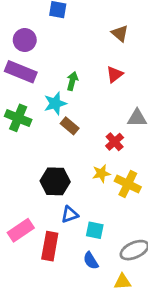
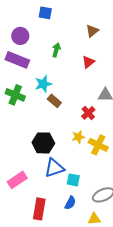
brown triangle: (120, 33) -> (92, 31), turned 40
green arrow: (72, 81) -> (56, 50), moved
blue triangle: (70, 214) -> (54, 168), size x1.5
red rectangle: (50, 246) -> (39, 209), moved
blue semicircle: (91, 261) -> (70, 203), turned -120

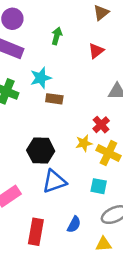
brown rectangle: (54, 101) -> (54, 99), turned -32
red cross: (88, 113) -> (101, 125), moved
cyan square: (73, 180) -> (99, 186), moved

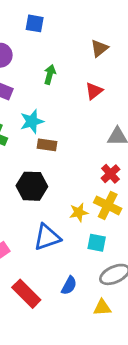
red cross: (101, 125) -> (110, 174), moved
yellow star: (84, 143) -> (79, 212), moved
black hexagon: (41, 151) -> (32, 186), moved
red rectangle: (36, 232) -> (26, 294), turned -55

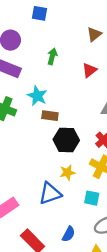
cyan star: (32, 121) -> (37, 96), turned -30
black hexagon: (32, 186) -> (66, 140), moved
yellow star: (79, 212) -> (67, 172), moved

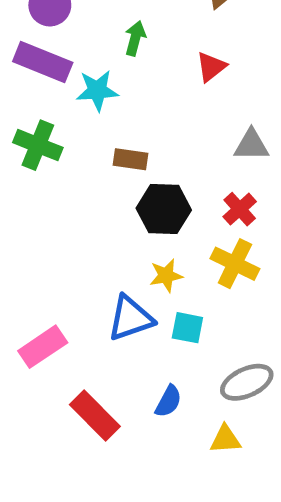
cyan star: (37, 96) -> (97, 90), moved, turned -30
cyan square: (92, 198) -> (187, 328), moved

